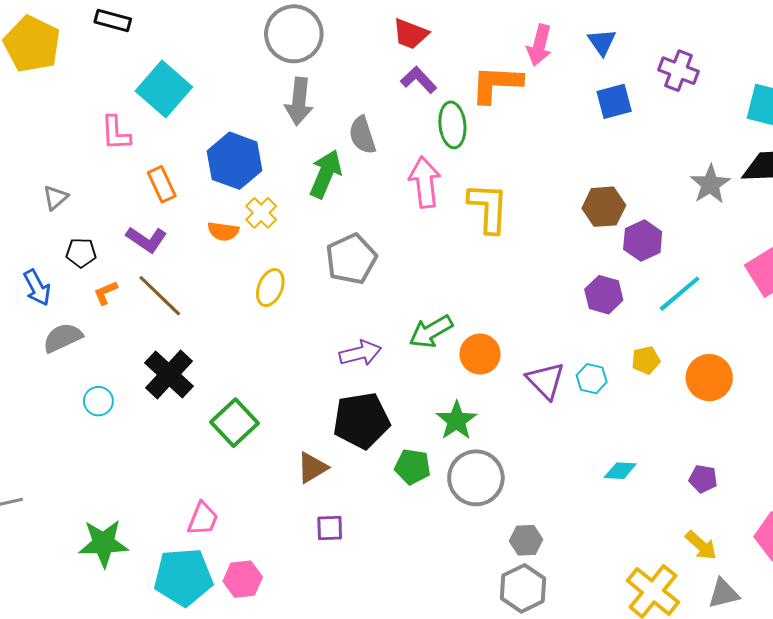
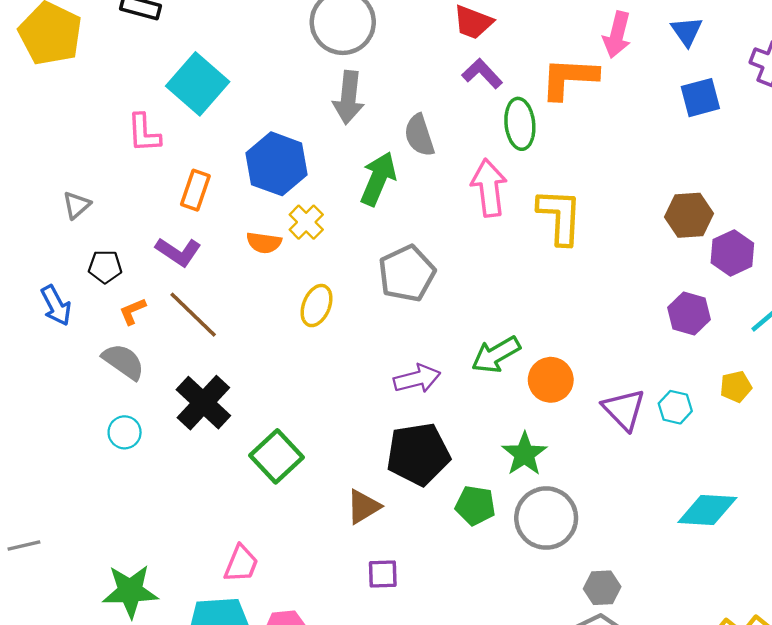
orange rectangle: (162, 184) -> (195, 190), turned 44
gray semicircle: (63, 338) -> (123, 362), moved, turned 60
cyan diamond: (620, 471) -> (707, 510), size x1.6

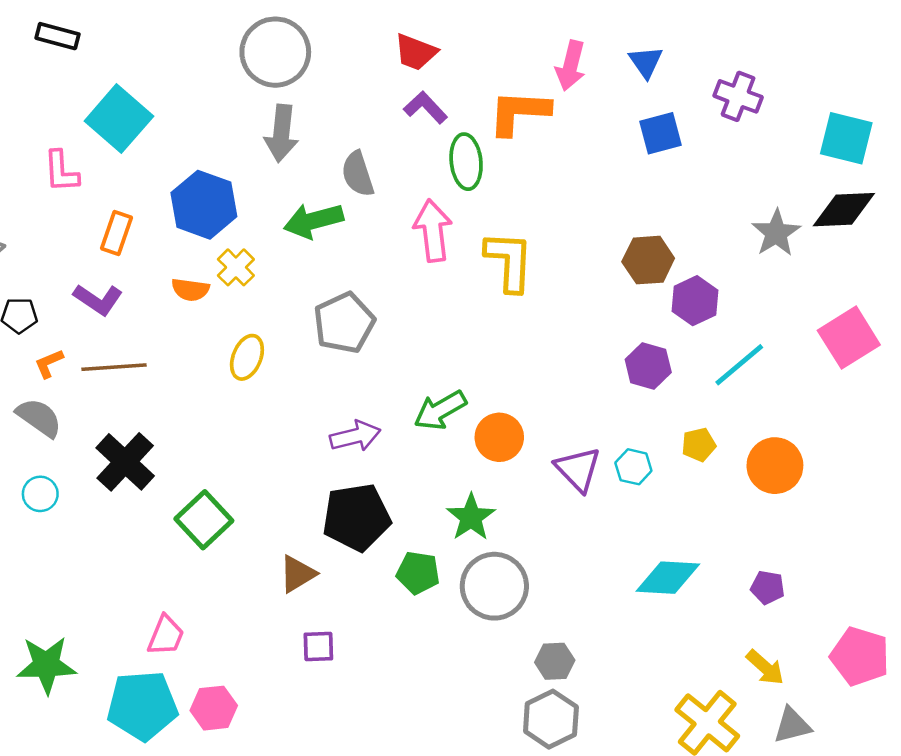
green arrow: (378, 179) -> (313, 221), turned -128
brown line: (193, 315) -> (114, 367), turned -48

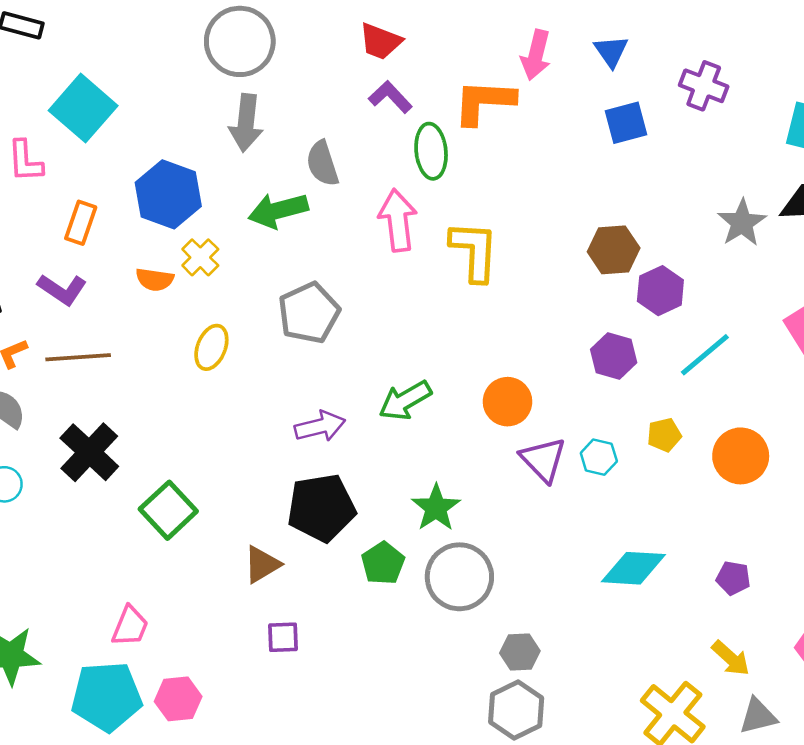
orange circle: (499, 437) -> (508, 402), moved
green pentagon: (418, 573) -> (383, 563), turned 30

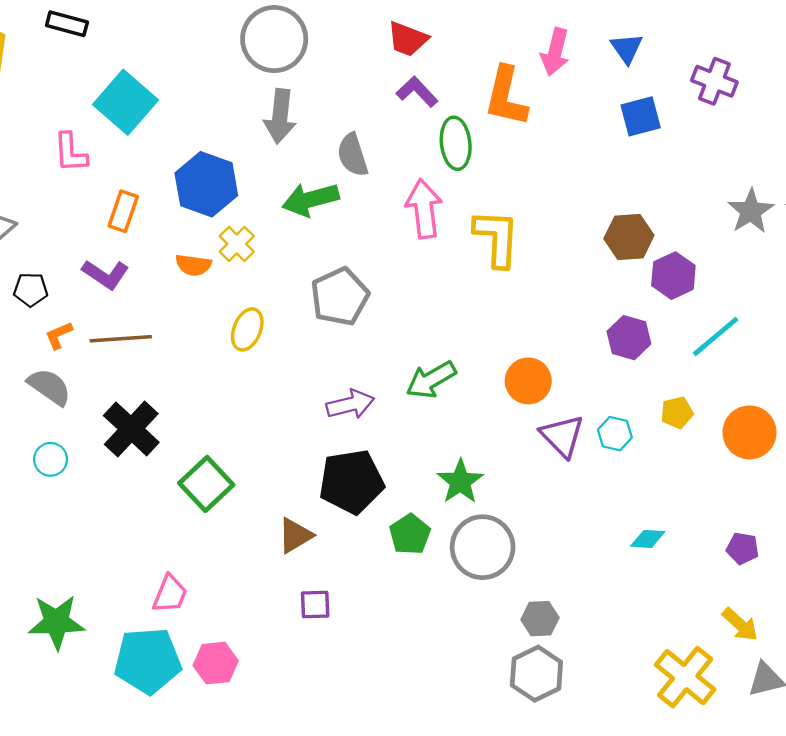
orange L-shape: (484, 102) -> (506, 96), turned -80
cyan diamond: (633, 568) -> (648, 539), size x0.6

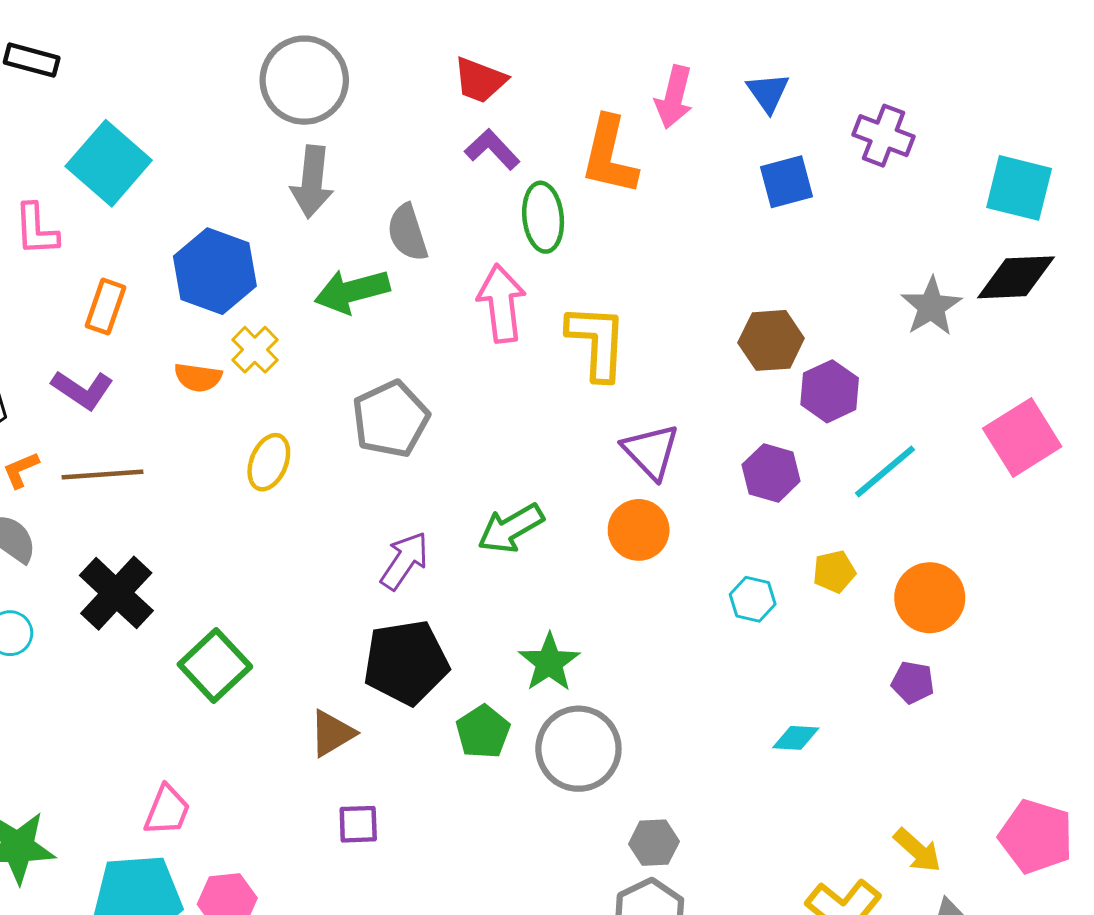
purple arrow: (350, 404) -> (404, 561), turned -42
purple triangle: (562, 436) -> (651, 451), moved
purple pentagon: (742, 548) -> (913, 682), moved

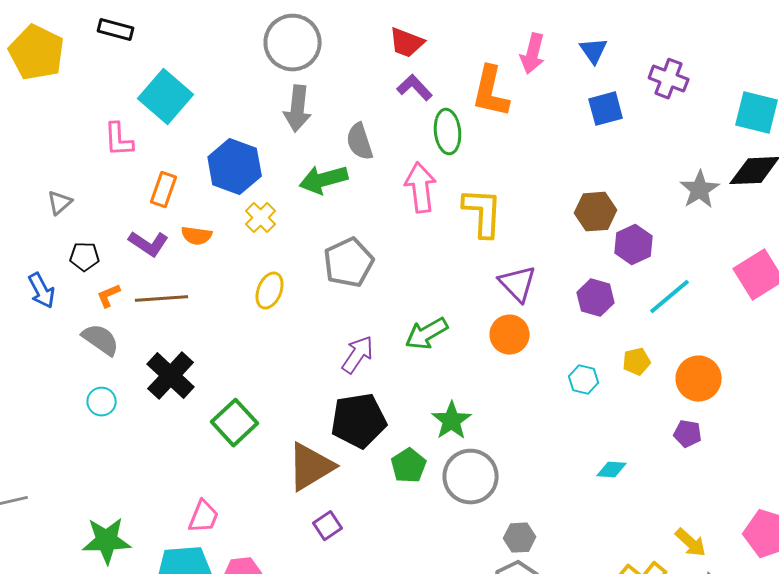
orange semicircle: (198, 377) -> (197, 236), moved
brown triangle: (332, 733) -> (311, 467), size x1.6
purple square: (358, 824) -> (328, 526), turned -32

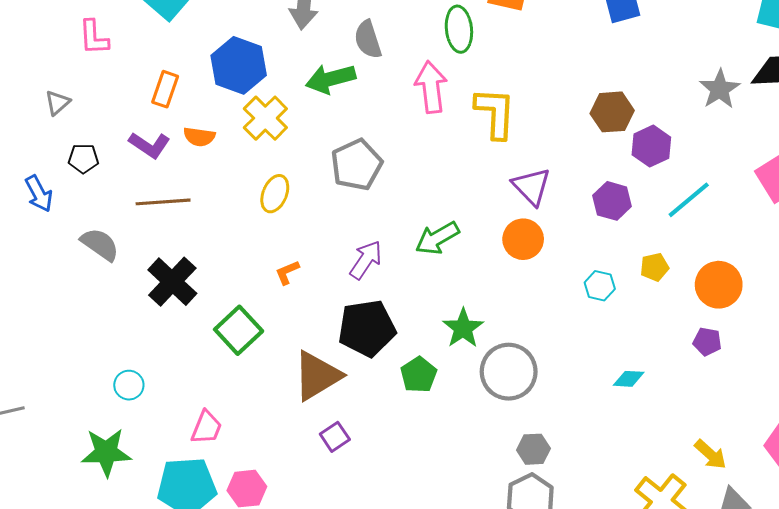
pink L-shape: (119, 140) -> (94, 37), moved
yellow cross: (261, 218) -> (265, 118), size x1.4
orange L-shape: (109, 296) -> (287, 272), moved
cyan circle: (102, 402) -> (129, 385), moved
gray circle: (471, 477) -> (509, 372), moved

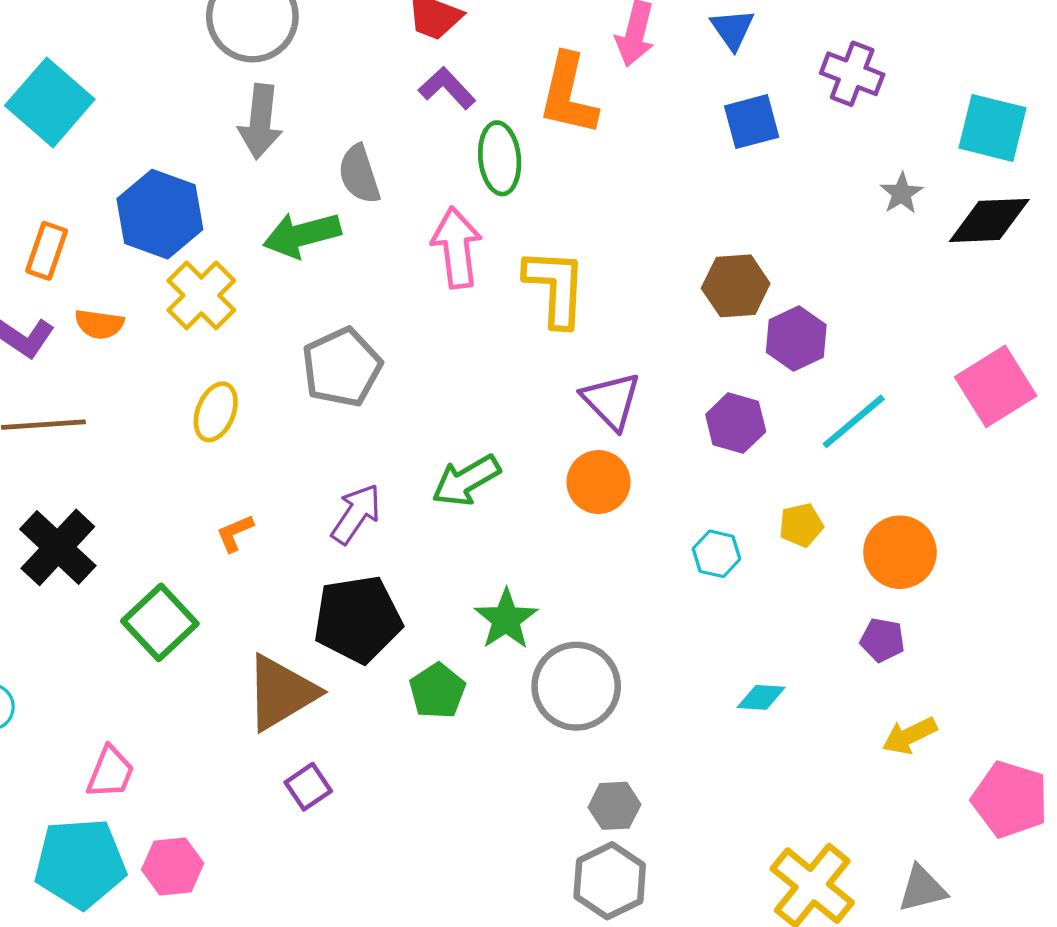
gray star: (720, 89) -> (902, 193), moved, size x0.7
yellow arrow: (710, 454) -> (910, 736), moved, turned 112

